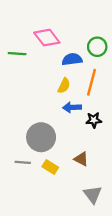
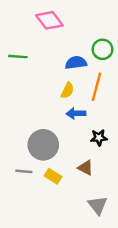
pink diamond: (47, 38) -> (49, 20), moved
black star: (94, 120) -> (99, 138), moved

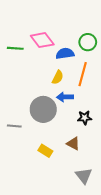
pink diamond: (49, 20) -> (42, 40), moved
gray circle: (43, 145) -> (43, 109), moved
gray line: (24, 171) -> (14, 126), moved

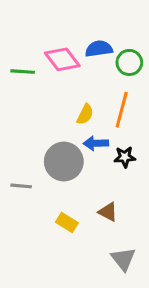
blue semicircle: (65, 54) -> (99, 49), moved
black star: (85, 118) -> (125, 157), moved

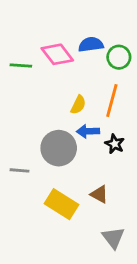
black star: (125, 157) -> (115, 144), turned 30
yellow rectangle: (67, 222) -> (61, 204), size x1.6

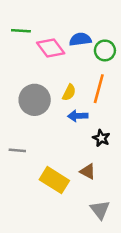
green line: (21, 66) -> (21, 31), moved
black star: (115, 144) -> (101, 138), moved
gray circle: (59, 148) -> (35, 100), moved

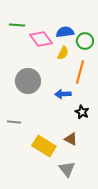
yellow semicircle: (69, 92) -> (63, 53), moved
gray triangle: (100, 210) -> (67, 169), moved

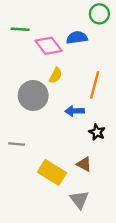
green circle: (85, 41) -> (99, 14), moved
yellow semicircle: (63, 53) -> (56, 75), moved

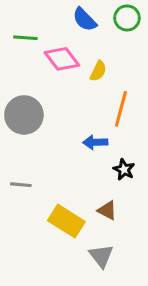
blue semicircle: (77, 38) -> (85, 20), moved, turned -126
yellow semicircle: (56, 75) -> (98, 71), moved
gray circle: (33, 96) -> (24, 115), moved

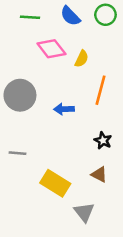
green line: (25, 38) -> (30, 17), moved
blue arrow: (95, 142) -> (64, 109), moved
brown triangle: (107, 210) -> (99, 174), moved

